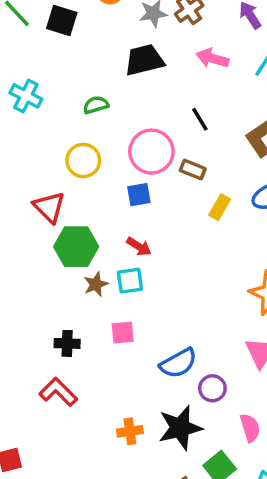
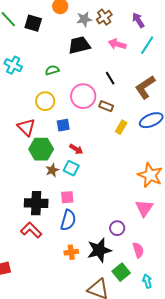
blue square: (139, 195) -> (63, 125), moved
cyan square: (130, 281) -> (71, 168), turned 35
black cross: (67, 343) -> (36, 203), size x1.6
blue semicircle: (178, 363) -> (68, 220), moved, turned -45

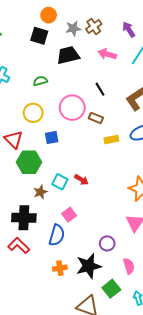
black square: (33, 23) -> (39, 36), moved
yellow rectangle: (121, 127) -> (111, 140), turned 48
red arrow: (76, 149) -> (81, 180), moved
brown star: (52, 170) -> (40, 192), moved
pink square: (67, 197) -> (69, 215), moved, turned -32

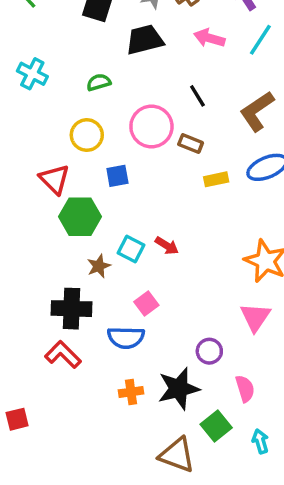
blue semicircle: (57, 235) -> (126, 338), turned 75

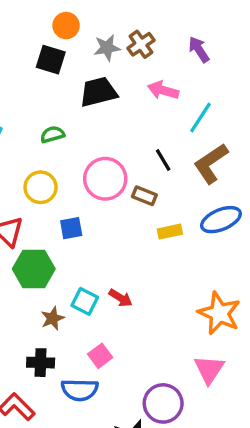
cyan line: (260, 40) -> (201, 117), moved
black line: (197, 96) -> (163, 160), moved
black cross: (71, 309) -> (41, 363), moved, size x0.7
purple circle: (209, 351) -> (163, 403), size x1.5

